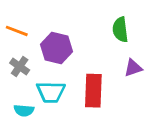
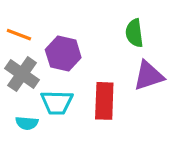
gray cross: (20, 66) -> (22, 74), size x1.5
purple triangle: (133, 68) -> (149, 76), size x1.5

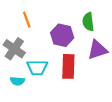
orange line: (19, 35) -> (27, 20), moved, turned 49
purple hexagon: (63, 54) -> (62, 35), moved

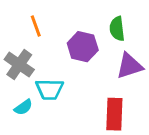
red rectangle: (68, 66) -> (114, 114), moved
cyan semicircle: (17, 81) -> (23, 107), turned -40

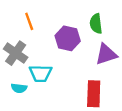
cyan semicircle: (23, 107) -> (19, 88), turned 42

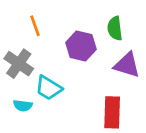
purple triangle: (106, 54) -> (127, 65), turned 35
cyan trapezoid: (41, 73) -> (49, 88), turned 30

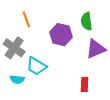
purple triangle: (127, 65) -> (96, 49), turned -40
red rectangle: (112, 112) -> (84, 85), size x0.6

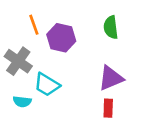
purple hexagon: (61, 35) -> (61, 38), moved
purple triangle: (96, 49) -> (111, 78), moved

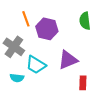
purple triangle: (111, 78) -> (68, 60), moved

